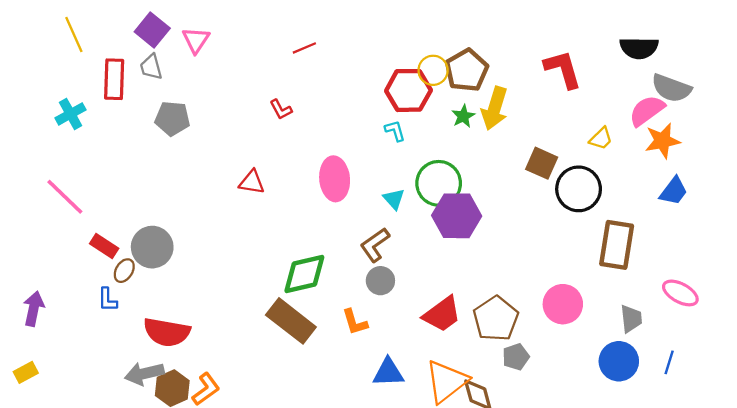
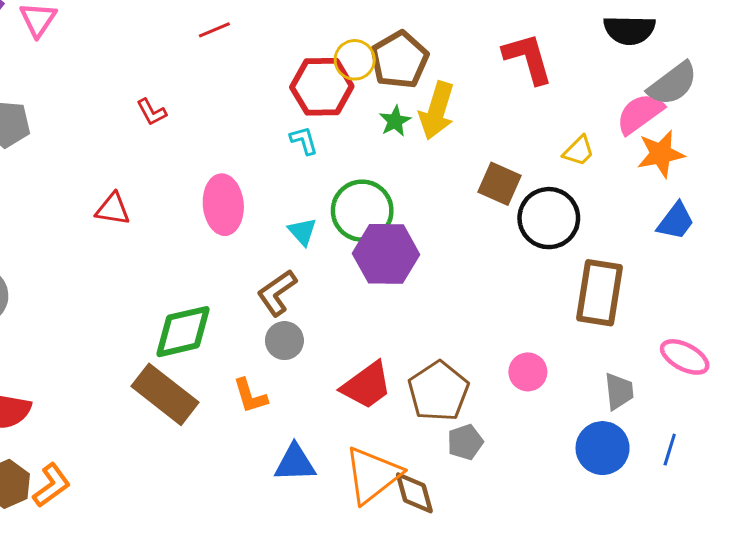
red line: (304, 48) -> (214, 30), moved
gray semicircle: (671, 88) -> (673, 84), turned -57
pink circle: (563, 304) -> (528, 372), size x0.7

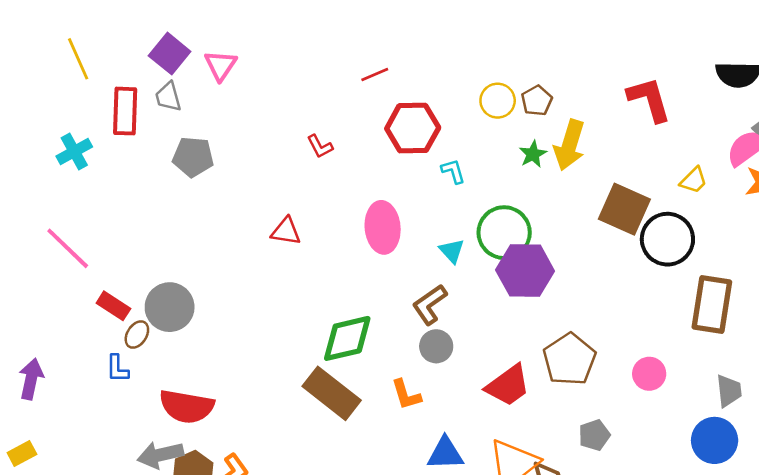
brown pentagon: (399, 60) -> (537, 101), size x0.6
red hexagon: (322, 87) -> (413, 128), moved
brown square: (500, 184) -> (624, 209), size x1.4
brown pentagon: (438, 391) -> (569, 359), moved

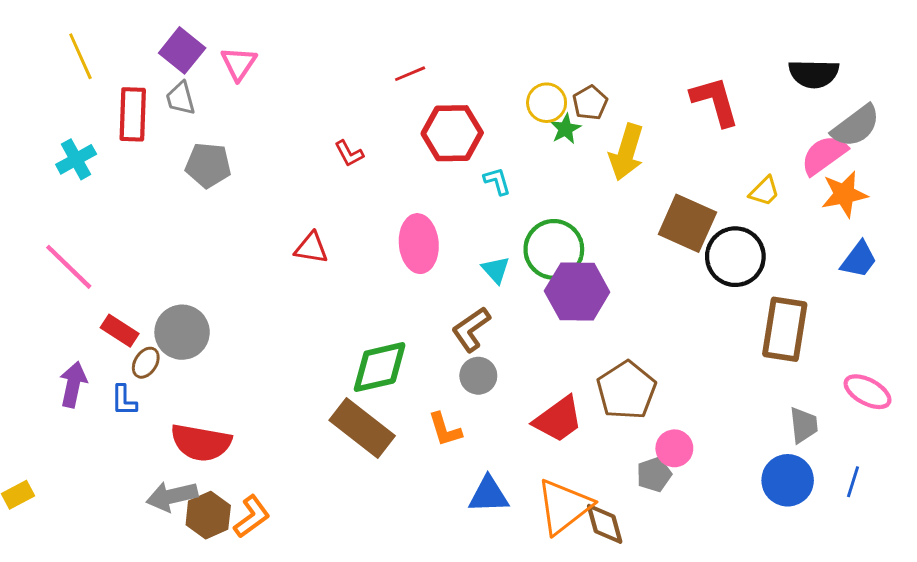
green star: (533, 154) -> (565, 129), moved
pink circle: (649, 374) -> (674, 448), moved
purple arrow: (31, 379) -> (73, 384), moved

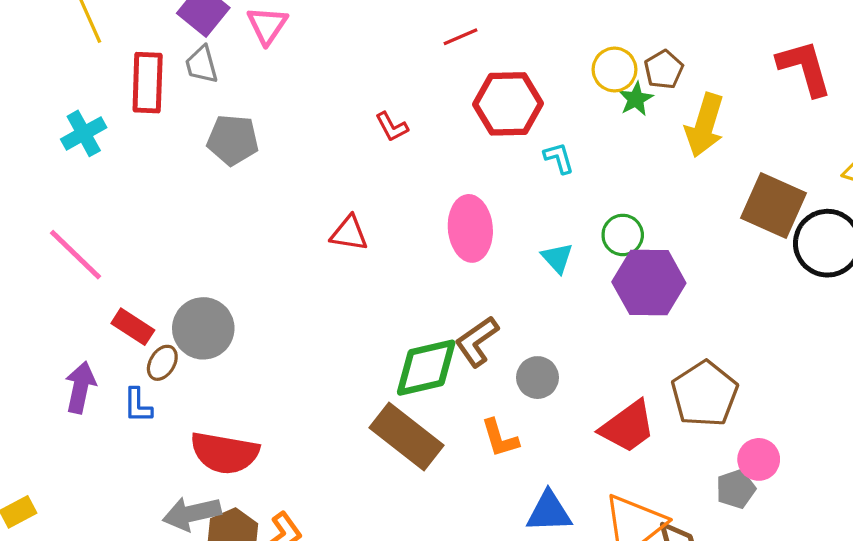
green circle: (554, 249) -> (623, 235), size x0.6
brown L-shape: (471, 329) -> (477, 341), moved

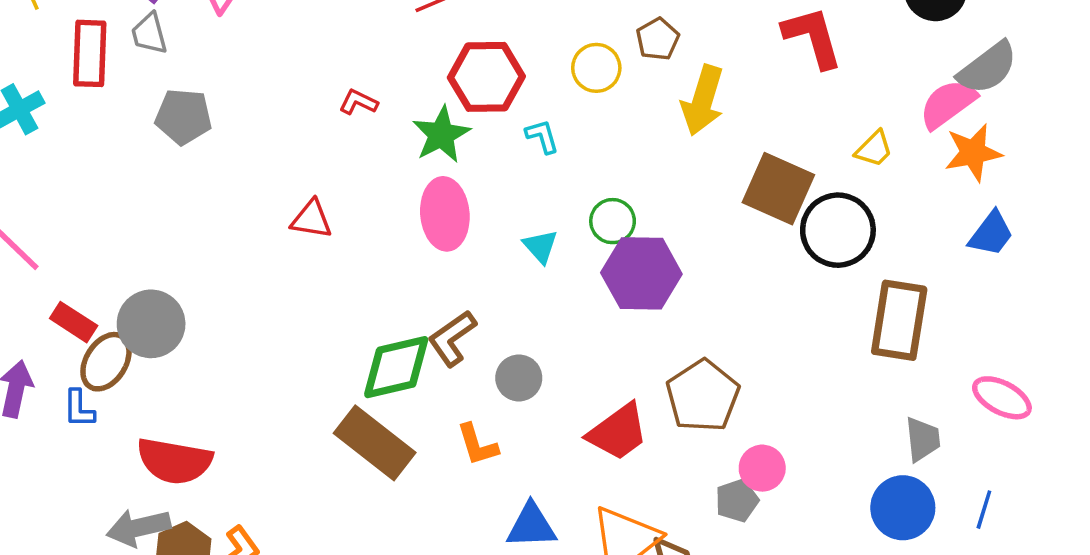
yellow circle: (615, 70) -> (596, 68), moved
green star: (636, 99) -> (441, 135), moved, size x1.5
red L-shape: (392, 127) -> (358, 102), turned 144
brown ellipse: (162, 363) -> (106, 362), size x1.5

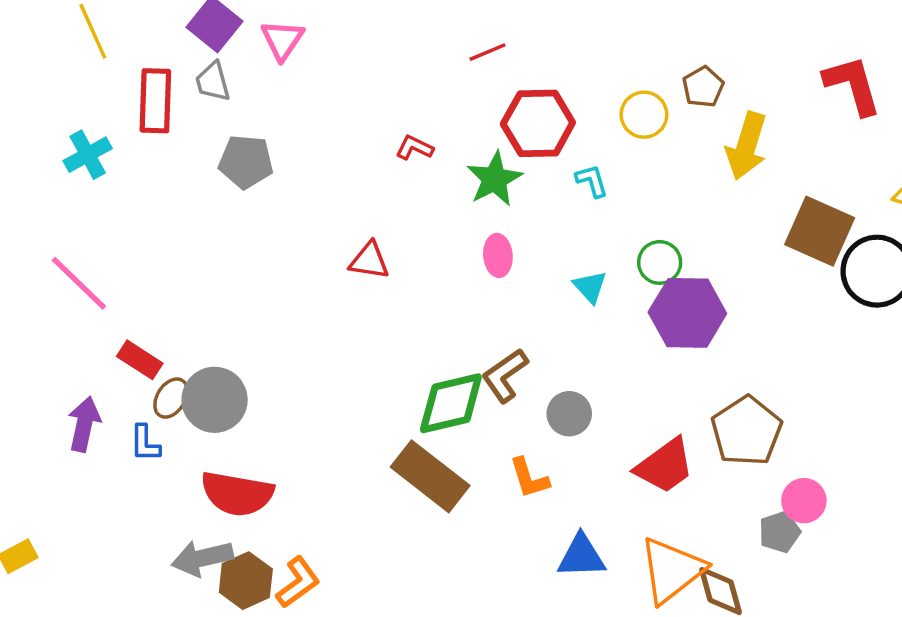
pink ellipse: (445, 214) -> (498, 255), size x0.6
gray circle: (151, 324) -> (215, 400), moved
brown ellipse: (106, 362) -> (171, 398), size x0.7

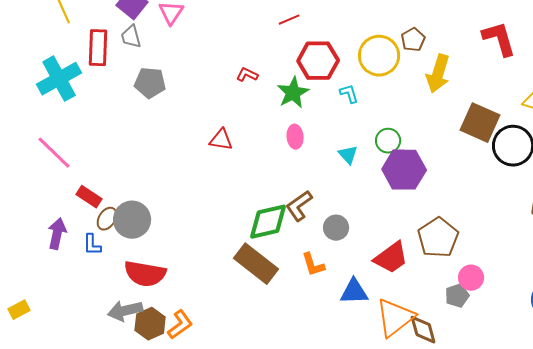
yellow circle: (644, 115) -> (379, 56), size x1.5
cyan cross: (88, 155) -> (59, 79), size x1.6
blue triangle: (581, 556) -> (354, 292), moved

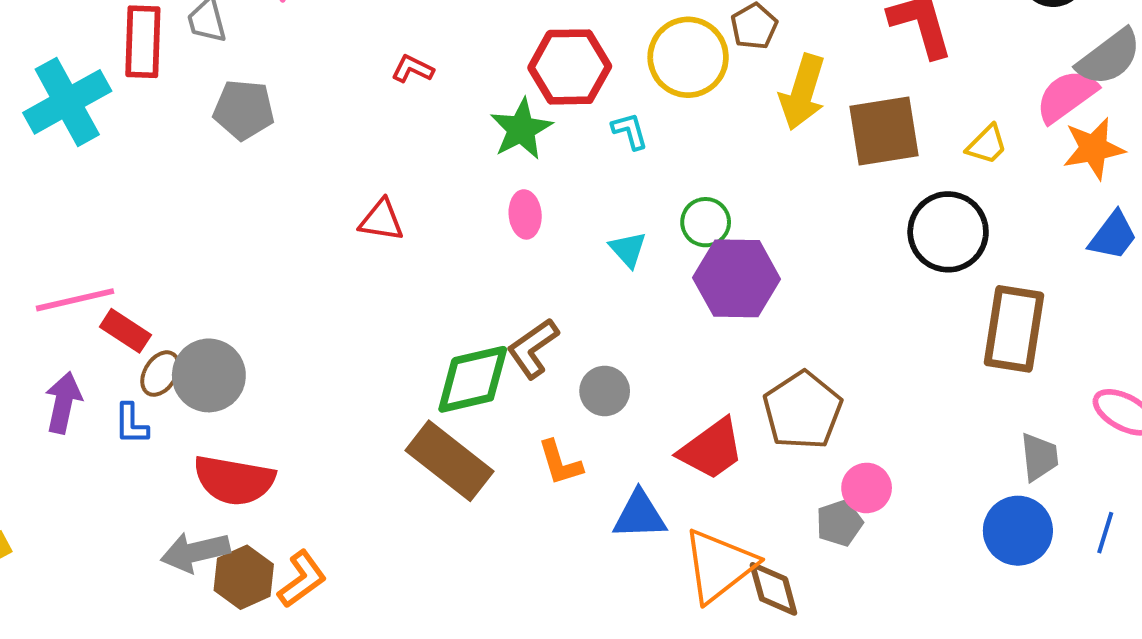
red L-shape: (247, 75) -> (413, 69), moved
brown square: (480, 123) -> (884, 131), moved, turned -33
pink line: (54, 153) -> (75, 300), moved, turned -57

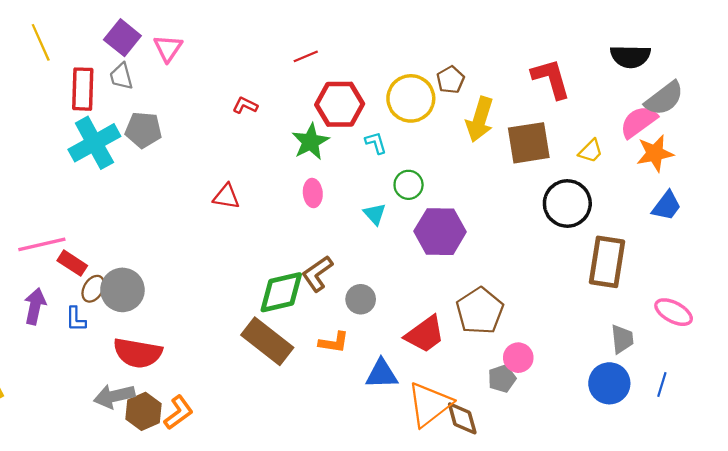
cyan cross: (67, 102) -> (94, 143), moved
green circle: (706, 222) -> (409, 185), moved
orange L-shape: (560, 463) -> (334, 342), turned -64

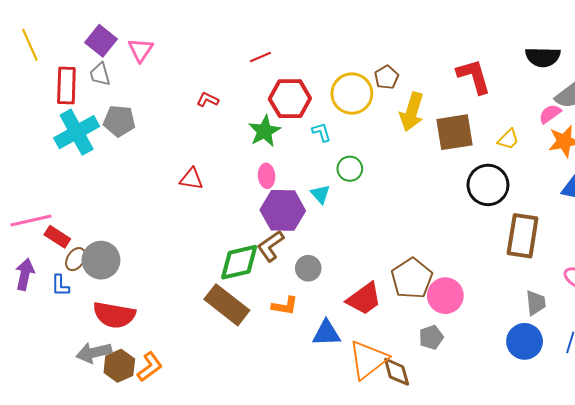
pink semicircle: (639, 122) -> (550, 114), size x0.7
purple hexagon: (440, 232) -> (283, 210), moved
pink circle: (518, 358) -> (445, 296), moved, size x1.4

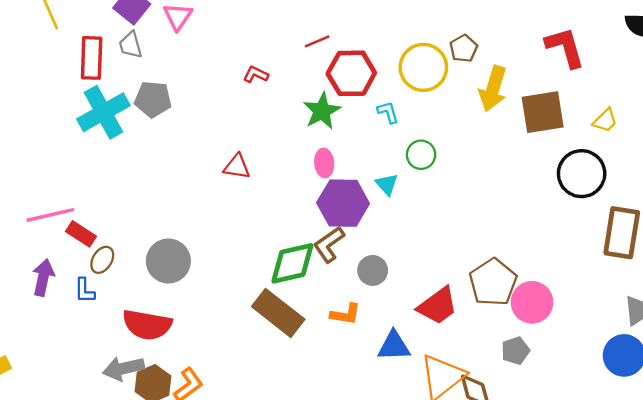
red line: (260, 57) -> (317, 41), moved
gray circle: (101, 260) -> (168, 261), moved

